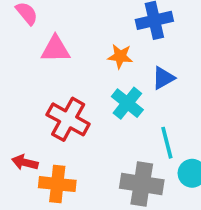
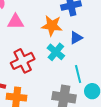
orange star: (120, 56) -> (52, 26), size x1.5
red cross: (68, 119) -> (23, 61), turned 35

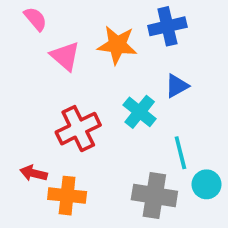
pink triangle: (16, 22) -> (65, 56), turned 42
orange star: (52, 26) -> (117, 45), moved

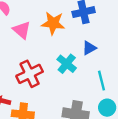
cyan line: (180, 153) -> (102, 81), moved

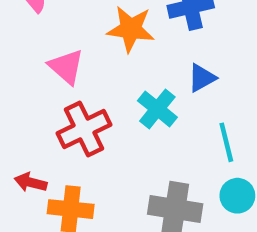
pink triangle: (22, 30) -> (66, 67), moved

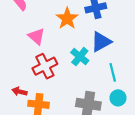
orange star: (131, 29) -> (67, 18), turned 30
blue triangle: (202, 78) -> (101, 42), size x1.5

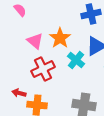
orange star: (67, 18) -> (60, 38), moved

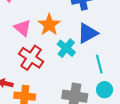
red cross: (43, 69) -> (31, 58), turned -30

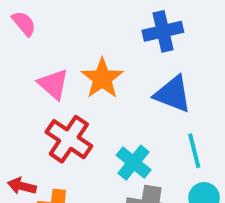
blue triangle: (88, 33) -> (173, 94), turned 50
cyan cross: (66, 48) -> (134, 163), moved

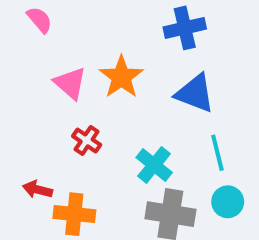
red cross: (69, 139) -> (87, 140), size x0.6

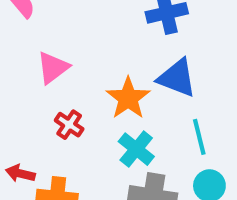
orange star: (121, 77) -> (128, 98), moved
pink triangle: (70, 83) -> (53, 68), turned 42

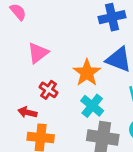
red arrow: (20, 173) -> (27, 112), moved

